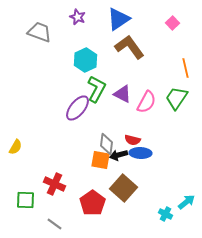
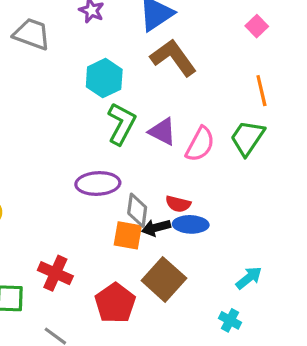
pink square: (172, 23) -> (257, 26), moved
purple ellipse: (78, 108) -> (98, 183), moved, turned 48
cyan arrow: (186, 202) -> (249, 278), moved

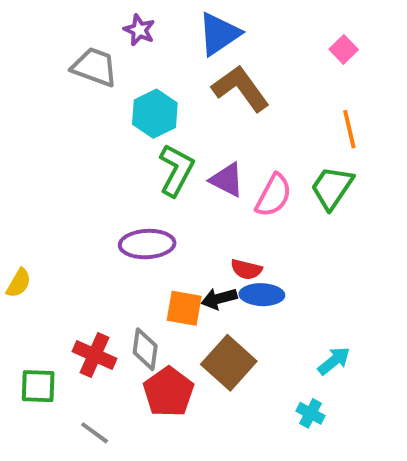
gray trapezoid: (32, 34) -> (95, 67), moved
gray diamond: (137, 210) -> (145, 349), moved

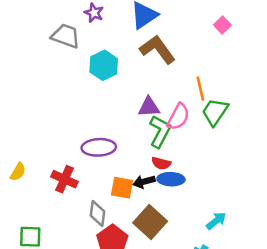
orange line: (349, 129) -> (200, 89), moved
green L-shape: (176, 170) -> (160, 131), moved
purple triangle: (227, 180) -> (149, 107), turned -30
red cross: (95, 355) -> (65, 179), moved

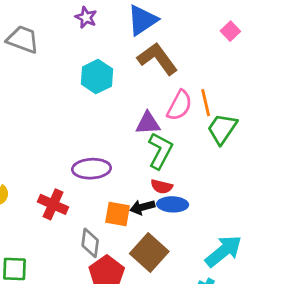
gray trapezoid: (66, 36) -> (23, 39), moved
pink semicircle: (178, 117) -> (179, 105), moved
cyan arrow: (216, 221) -> (223, 251), size x1.6

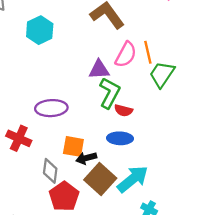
cyan hexagon: (97, 77) -> (40, 30), moved
red semicircle: (162, 187) -> (123, 110), moved
black arrow: (142, 207) -> (86, 158), moved
cyan arrow: (223, 251) -> (133, 179), moved

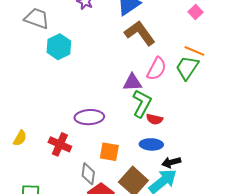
cyan hexagon: (40, 30) -> (59, 47), moved
orange line: (148, 52) -> (194, 51), moved, turned -54
green trapezoid: (162, 74) -> (187, 68), moved
black arrow: (86, 158) -> (171, 162), moved

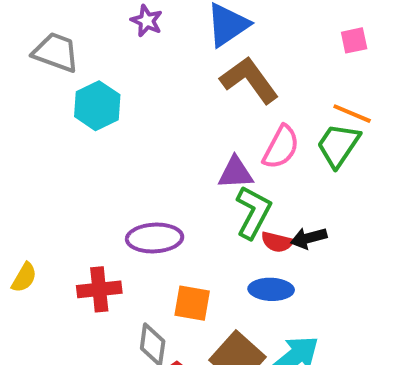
pink square: (195, 12) -> (354, 40), turned 32
red cross: (60, 144) -> (99, 289), turned -30
black arrow: (171, 162) -> (309, 238), moved

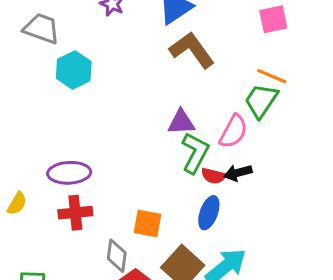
pink square: (354, 40) -> (273, 19), size x1.4
pink semicircle: (281, 147) -> (233, 131), moved
purple ellipse: (155, 238) -> (69, 173), moved
blue ellipse: (271, 289) -> (209, 213), turned -72

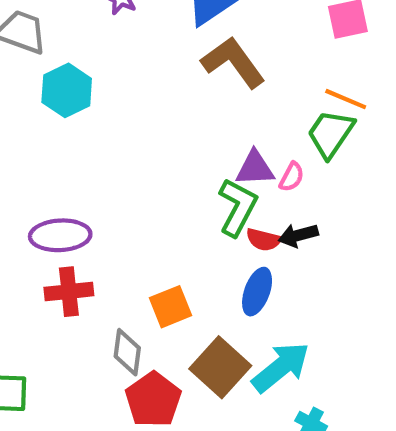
purple triangle: (181, 122) -> (255, 168), moved
pink semicircle: (233, 131) -> (292, 177), size x0.6
orange square: (147, 223) -> (171, 307), turned -32

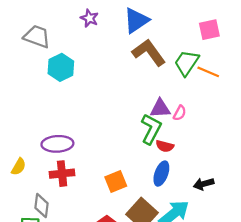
green trapezoid: (331, 134) -> (187, 63), moved
black arrow: (298, 235) -> (204, 184), moved
gray diamond: (127, 352) -> (41, 206), moved

